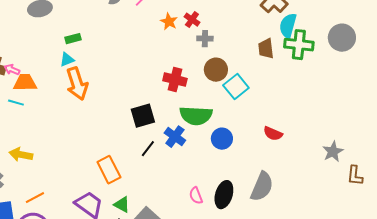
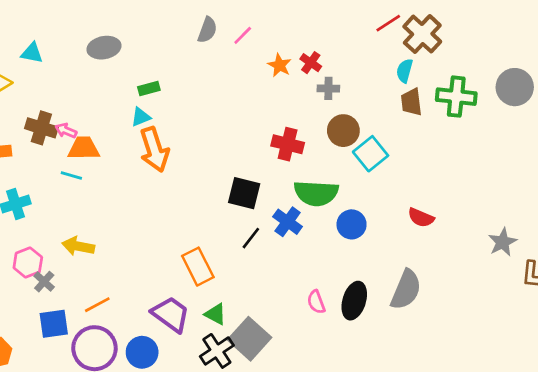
cyan semicircle: (288, 26) -> (405, 71), moved, size x0.7
black square: (143, 116) -> (244, 193), turned 30

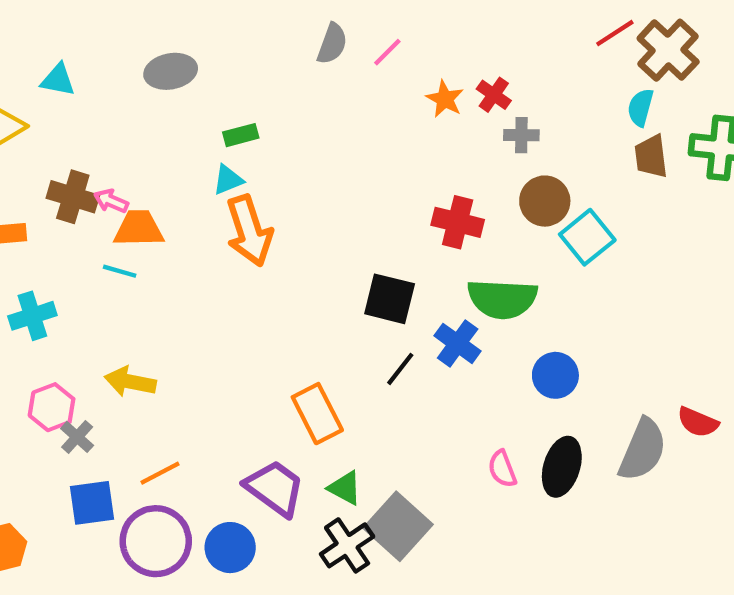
red semicircle: (421, 218) -> (698, 422), moved
blue circle: (352, 224) -> (555, 375), moved

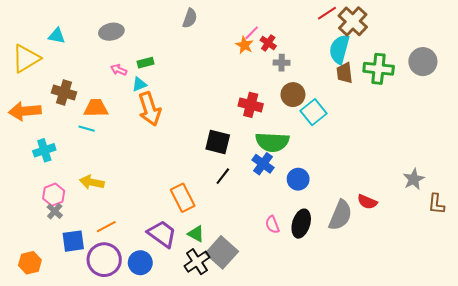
pink line: (387, 52) -> (252, 33), moved
cyan semicircle: (640, 107) -> (339, 49), size x1.6
pink arrow: (111, 201) -> (119, 70), moved
blue cross: (458, 343) -> (263, 164), moved
gray cross: (77, 437) -> (55, 211), moved

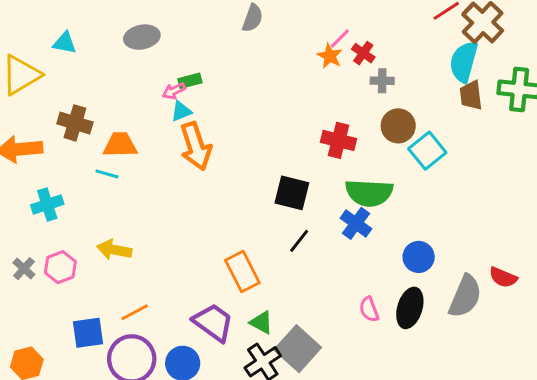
pink arrow: (119, 70) -> (174, 91), moved, turned -49
blue circle: (298, 179) -> (419, 257), moved
gray cross: (55, 211) -> (24, 269), moved

